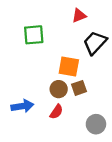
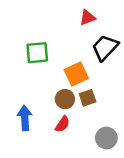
green square: (34, 35) -> (37, 53), moved
orange square: (69, 66) -> (76, 74), turned -35
blue arrow: (22, 106) -> (25, 118), turned -85

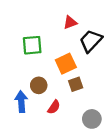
red triangle: (88, 17) -> (70, 22), moved
brown circle: (65, 99) -> (39, 85), moved

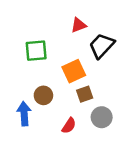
red semicircle: (54, 107) -> (69, 126), moved
gray circle: (92, 119) -> (102, 117), moved

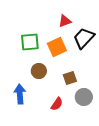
orange square: (74, 71) -> (57, 47), moved
brown circle: (43, 95) -> (39, 71), moved

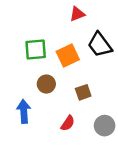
red triangle: (65, 21) -> (77, 14), moved
black trapezoid: (84, 38) -> (100, 45), turned -80
gray circle: (84, 97) -> (105, 126), moved

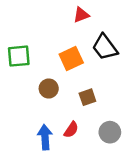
green square: (36, 50) -> (19, 56), moved
blue arrow: (24, 111) -> (45, 137), moved

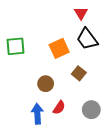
red triangle: (81, 15) -> (81, 13), moved, turned -40
brown circle: (49, 88) -> (46, 84), moved
brown square: (87, 97) -> (79, 73), moved, turned -32

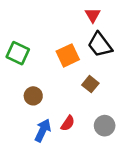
green square: (16, 46) -> (18, 53), turned 30
brown circle: (46, 84) -> (33, 96), moved
blue arrow: (37, 114) -> (43, 130), turned 30

